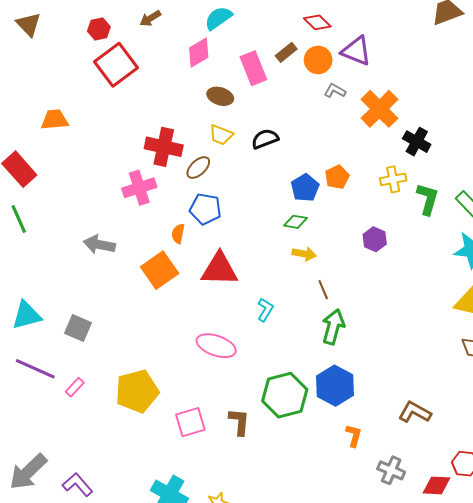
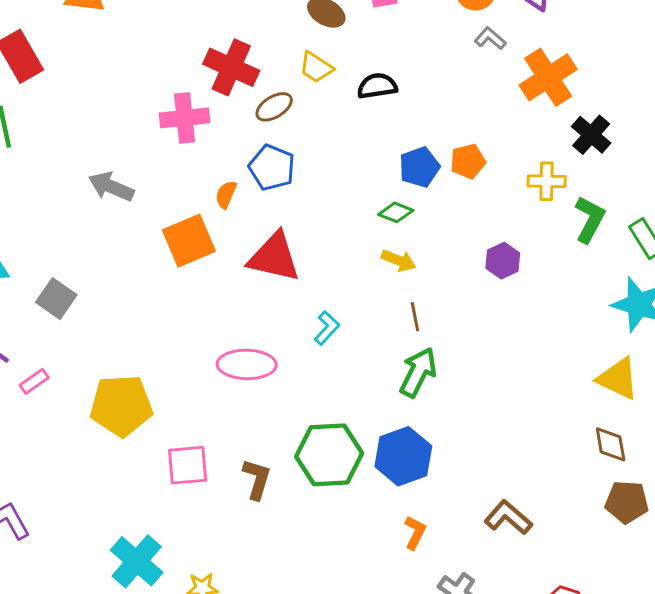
pink ellipse: (216, 346) -> (247, 364), turned -30

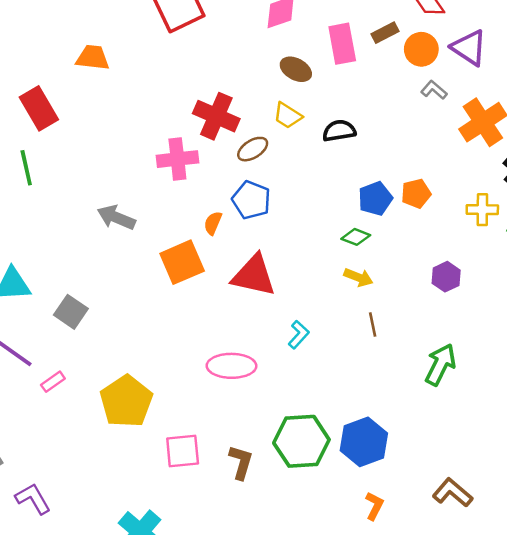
green arrow: (418, 372) -> (440, 365), moved
yellow pentagon: (121, 406) -> (126, 401), turned -30

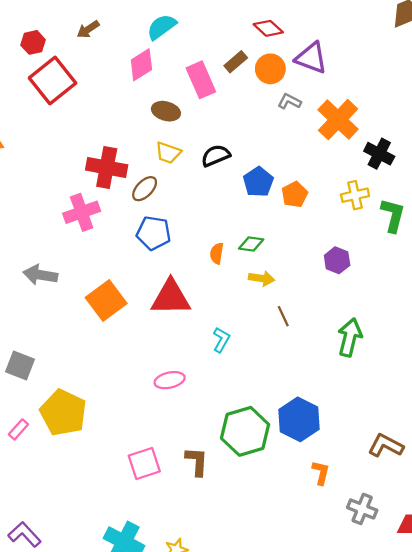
blue pentagon: (375, 199) -> (258, 182), moved
orange semicircle: (213, 223) -> (217, 253), moved
pink ellipse: (232, 366) -> (170, 380), size x0.7
yellow pentagon: (126, 401) -> (63, 413), moved

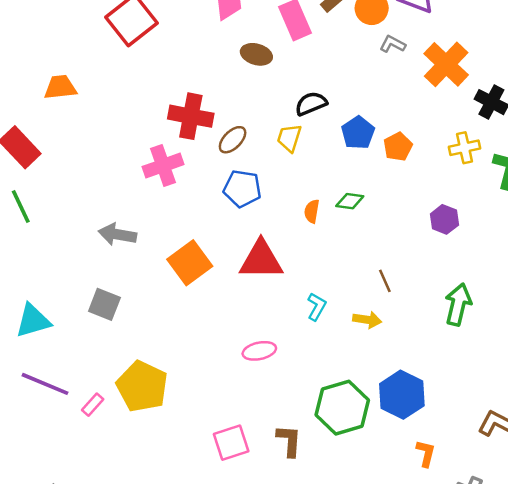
yellow trapezoid: (168, 153) -> (289, 138), moved, turned 88
yellow arrow: (262, 278) -> (367, 320), moved
gray square: (20, 366) -> (104, 304), moved

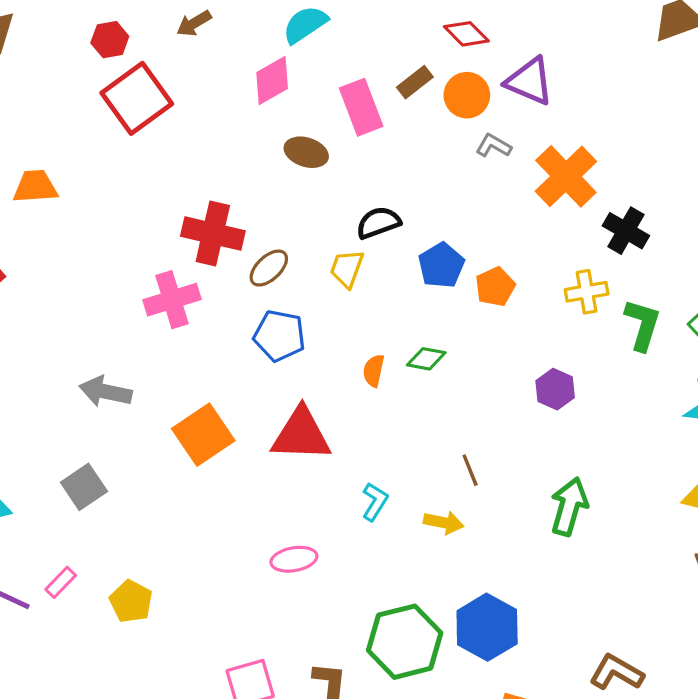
gray square: (104, 304) -> (84, 487), turned 32
yellow pentagon: (142, 386) -> (131, 601), size x0.6
pink rectangle: (93, 405) -> (61, 582), moved

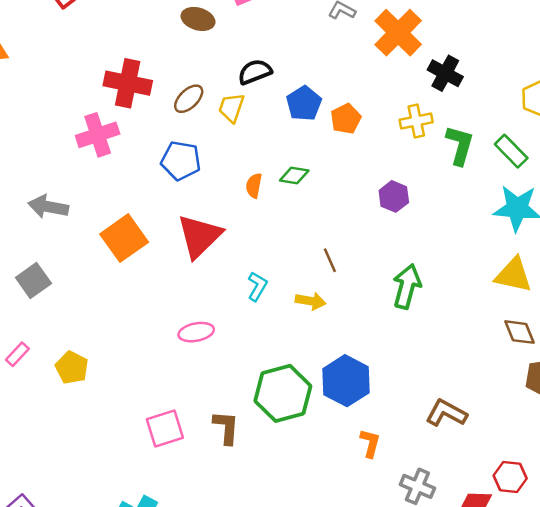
brown ellipse: (269, 268) -> (189, 99), moved
red triangle: (301, 435) -> (199, 236), turned -45

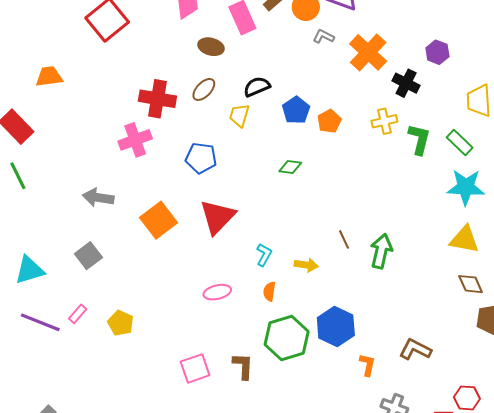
brown ellipse: (189, 99) -> (204, 89), moved
orange semicircle: (254, 186) -> (269, 291), moved
purple hexagon: (394, 196) -> (437, 52), moved
brown line: (330, 260) -> (344, 239), moved
orange L-shape: (370, 443) -> (367, 365), moved

